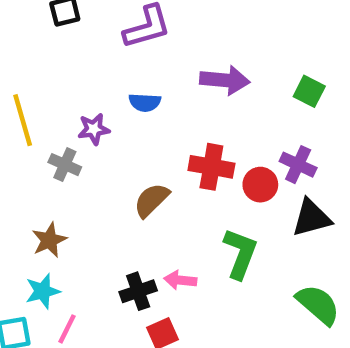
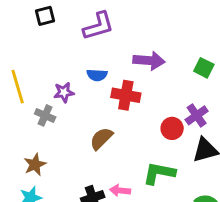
purple cross: (298, 165) -> (197, 115), turned 30
red cross: (211, 167) -> (126, 95), moved
green L-shape: (240, 253) -> (159, 173), turned -100

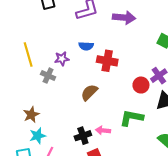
purple arrow: (149, 61) -> (124, 18), moved
brown star: (35, 165) -> (31, 115), moved

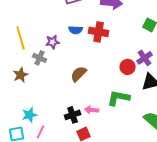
red cross: (107, 61) -> (99, 32), moved
brown star: (31, 115) -> (21, 75), moved

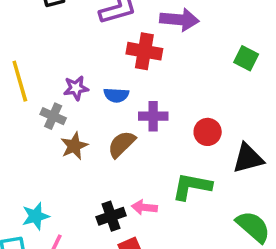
blue semicircle: (76, 30) -> (116, 95), moved
red cross: (99, 32) -> (144, 51), moved
purple cross: (145, 58) -> (153, 116), moved, turned 35
brown star: (21, 75) -> (74, 146), moved

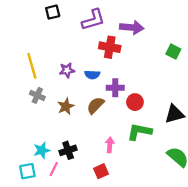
gray cross: (53, 116) -> (37, 95), moved
red circle: (208, 132) -> (135, 102), moved
pink arrow: (144, 207) -> (110, 145), turned 88
black cross: (111, 216) -> (68, 150), moved

